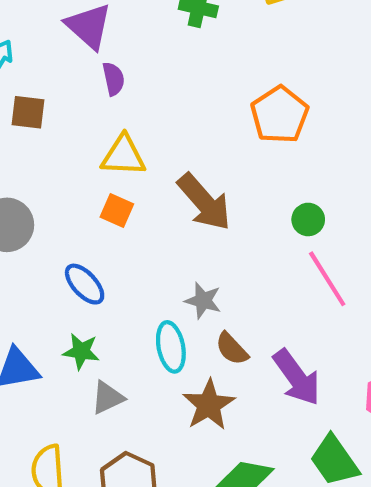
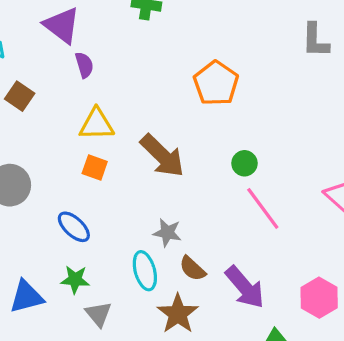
brown square: (28, 112) -> (20, 96), turned 32
gray triangle: (108, 398) -> (98, 314), turned -40

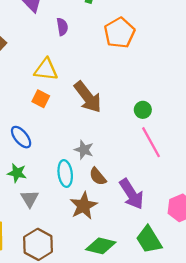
purple semicircle: (84, 65) -> (62, 27), moved
orange pentagon: (216, 83) -> (119, 33), moved

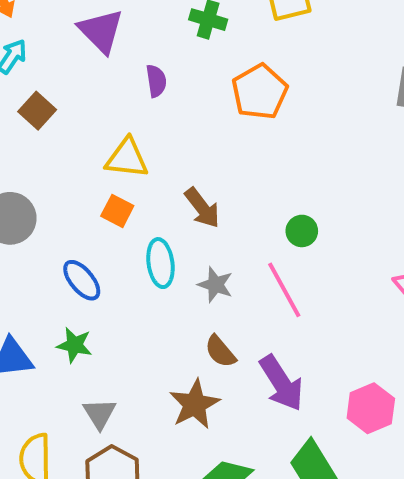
brown arrow: (88, 97) -> (202, 208), size x0.7
pink line: (151, 142) -> (284, 290), moved
gray star: (84, 150) -> (215, 285), moved
cyan ellipse: (65, 173) -> (160, 263), moved
gray triangle: (30, 199) -> (100, 414), moved

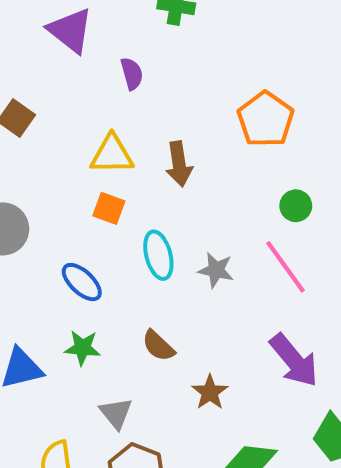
orange pentagon: (260, 92) -> (266, 119), moved
brown arrow: (202, 208) -> (179, 164), moved, turned 36
brown semicircle: (220, 351) -> (158, 346), moved
brown star: (195, 404) -> (210, 392), size x0.7

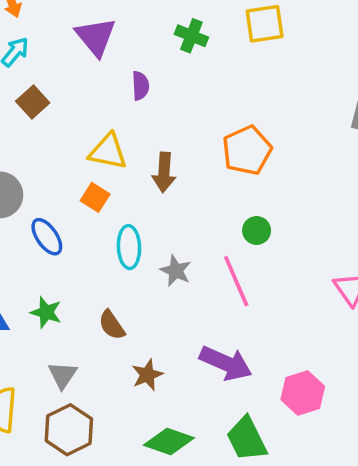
blue ellipse: (82, 282) -> (47, 237), moved
purple arrow: (294, 360) -> (226, 363), turned -39

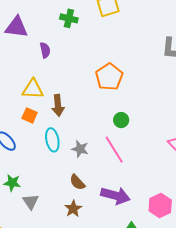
purple triangle: (96, 37) -> (16, 27), turned -35
brown arrow: (164, 172) -> (58, 105), moved
brown semicircle: (112, 325) -> (77, 182), moved
gray triangle: (63, 375) -> (31, 202), moved

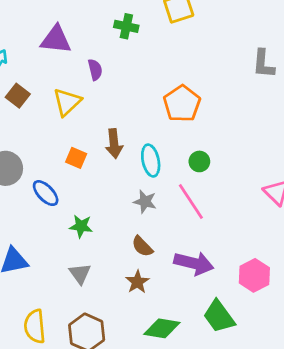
yellow triangle: (33, 89) -> (67, 102), moved, turned -45
cyan ellipse: (52, 140) -> (151, 161), moved
green star: (12, 183) -> (81, 226), moved

